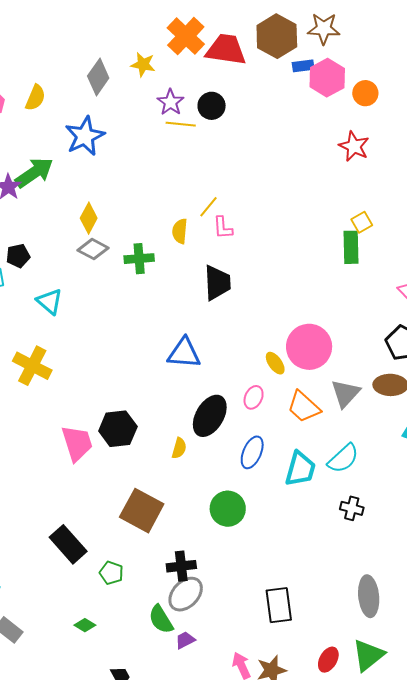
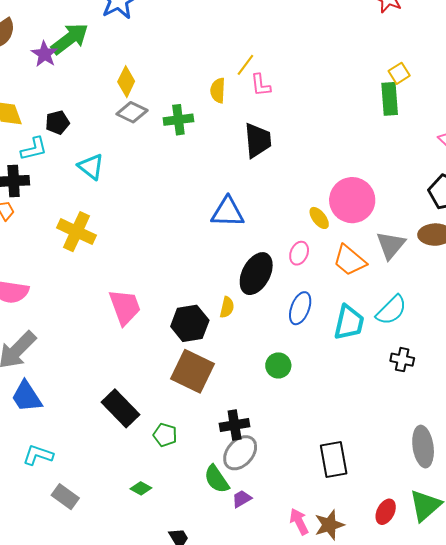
black hexagon: (118, 429) -> (190, 323), moved
green circle: (228, 509) -> (278, 365), size x0.7

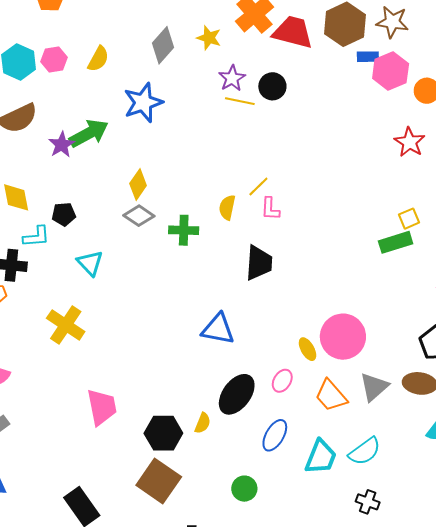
green rectangle: (390, 99) -> (396, 242), turned 68

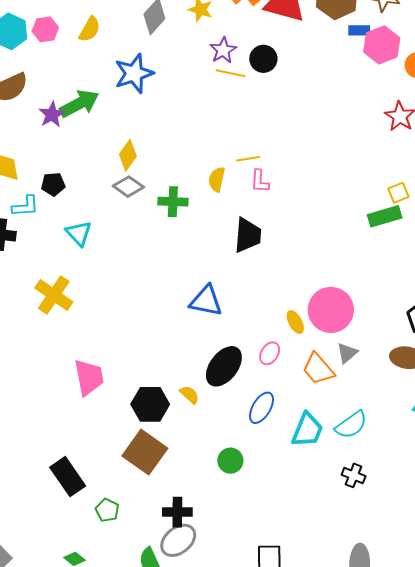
yellow line: (258, 186) -> (248, 159), turned 35
gray triangle: (374, 387) -> (347, 353), moved, size x0.7
yellow semicircle: (203, 423) -> (190, 395), turned -70

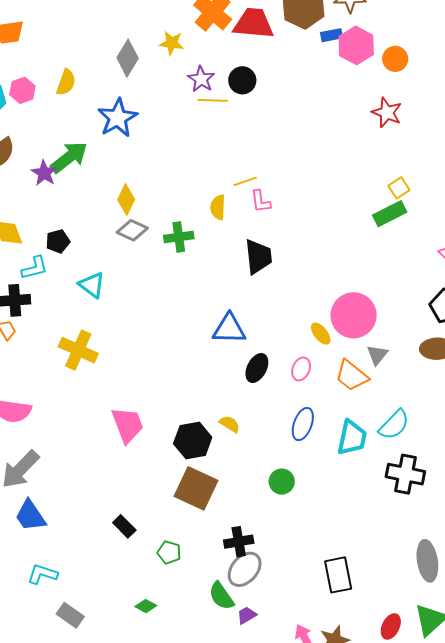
black ellipse: (224, 366) -> (257, 368), moved, size x0.7
black cross: (354, 475) -> (405, 474), size x1.6
black rectangle: (68, 477) -> (124, 526), size x0.6

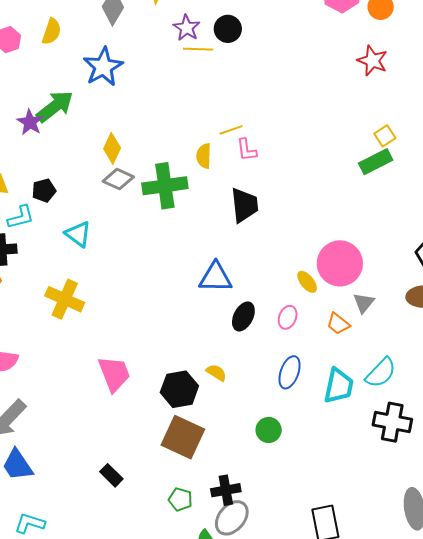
green cross: (179, 237) -> (165, 186), size x1.5
orange trapezoid: (352, 376) -> (338, 324), size x0.7
green pentagon: (169, 552) -> (180, 499), moved

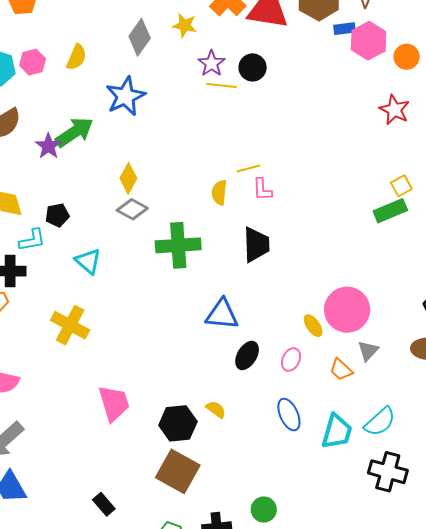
green cross: (165, 186) -> (178, 245), moved
blue ellipse: (290, 372) -> (289, 415), turned -48
green circle: (269, 430) -> (264, 509), moved

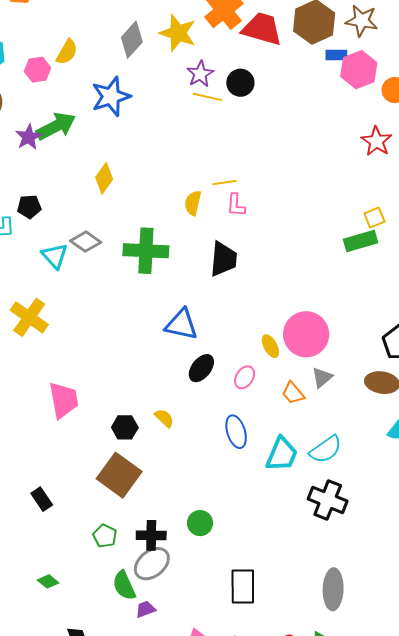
yellow star: (185, 25) -> (178, 33), size x1.5
pink hexagon: (33, 62) -> (38, 70), moved
gray diamond: (132, 209) -> (86, 242), moved
black hexagon: (178, 423) -> (125, 427), size x0.7

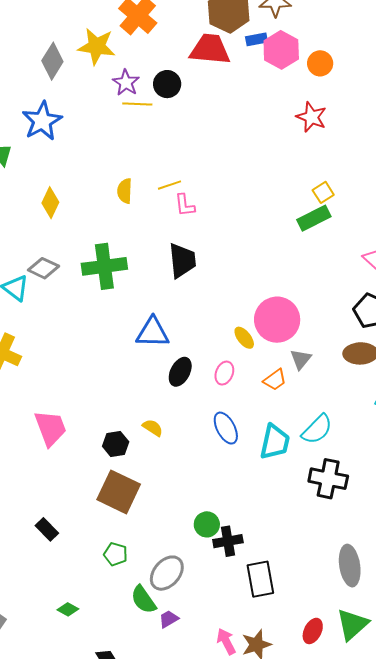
red trapezoid: (262, 29) -> (210, 49), moved
yellow semicircle: (193, 203) -> (125, 191), moved
orange trapezoid: (293, 393) -> (275, 380), turned -75
black cross: (151, 535) -> (228, 541), moved

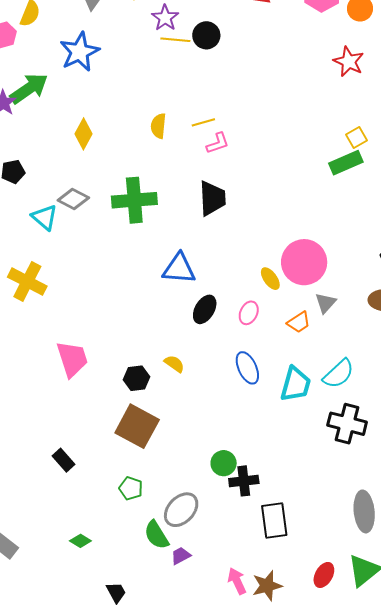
black circle: (167, 84) -> (206, 35), moved
pink L-shape: (185, 205) -> (218, 143), turned -105

